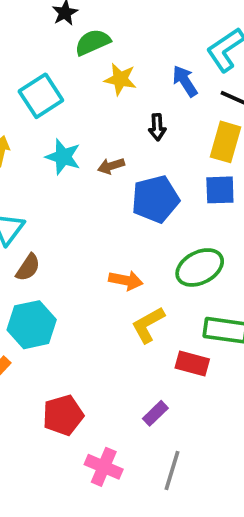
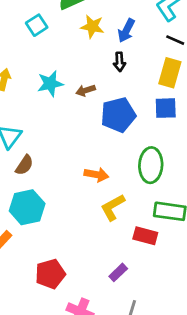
blue arrow: (185, 81) -> (126, 31), moved, turned -120
cyan square: (41, 96) -> (37, 25), moved, size x0.7
cyan star: (63, 157) -> (50, 84), turned -30
green ellipse: (200, 267) -> (151, 165), turned -60

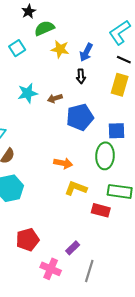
blue square: (166, 108) -> (117, 131), moved
yellow L-shape: (113, 207) -> (76, 188), turned 50
purple rectangle: (118, 272) -> (73, 248), moved

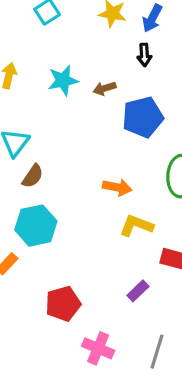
purple rectangle: (73, 248) -> (138, 291), moved

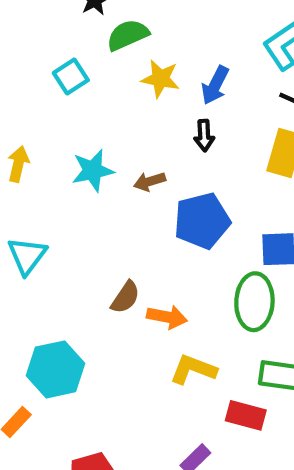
brown semicircle: (33, 176) -> (125, 297), moved

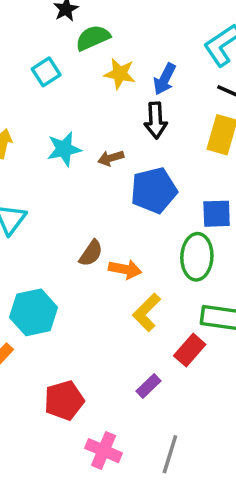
black arrow: (204, 136) -> (156, 120), size x1.4
yellow L-shape: (193, 369) -> (147, 312), turned -66
red rectangle: (246, 415) -> (190, 350), turned -64

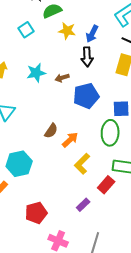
orange arrow: (125, 269) -> (70, 140), turned -54

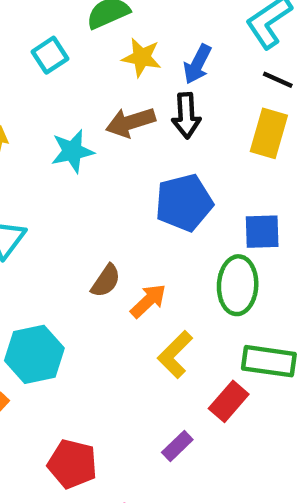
brown arrow: (62, 78) -> (130, 122), moved, size x1.5
red pentagon: (36, 213) -> (72, 464), turned 30

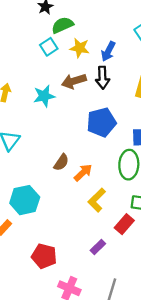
cyan square: (50, 55) -> (49, 47), moved

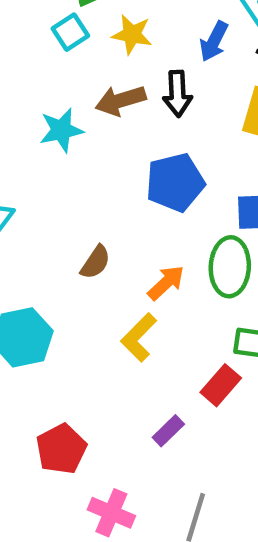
blue arrow: (108, 51) -> (214, 41), moved
orange arrow: (83, 173) -> (166, 283), moved
yellow L-shape: (97, 200) -> (139, 337), moved
red pentagon: (44, 256) -> (61, 449), turned 30

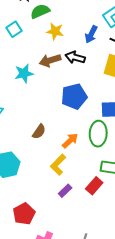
cyan square: (70, 32) -> (14, 29), moved
black arrow: (177, 94) -> (75, 57), turned 108
purple rectangle: (168, 431) -> (65, 191), moved

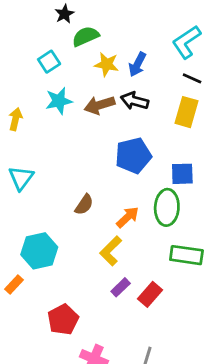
blue arrow: (91, 34) -> (137, 64), moved
cyan star: (24, 73) -> (59, 101), moved
red rectangle: (94, 186) -> (150, 294), moved

